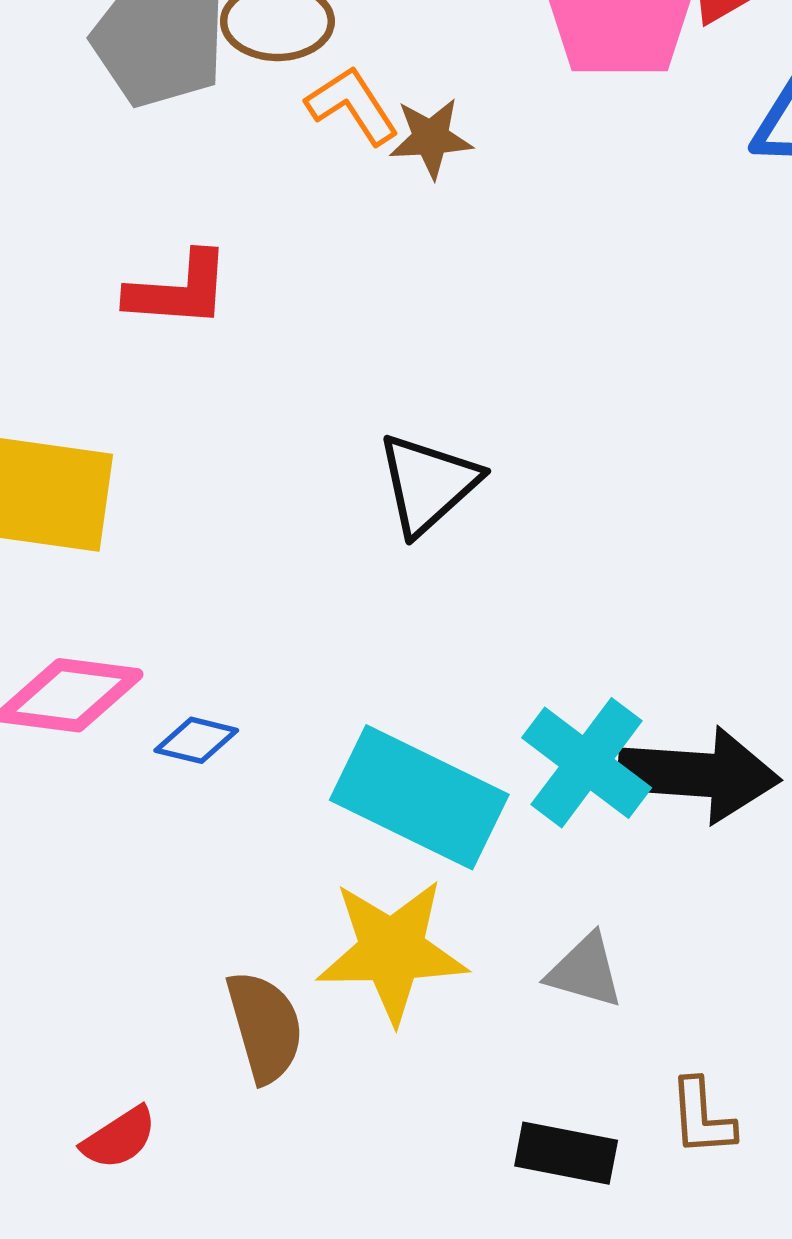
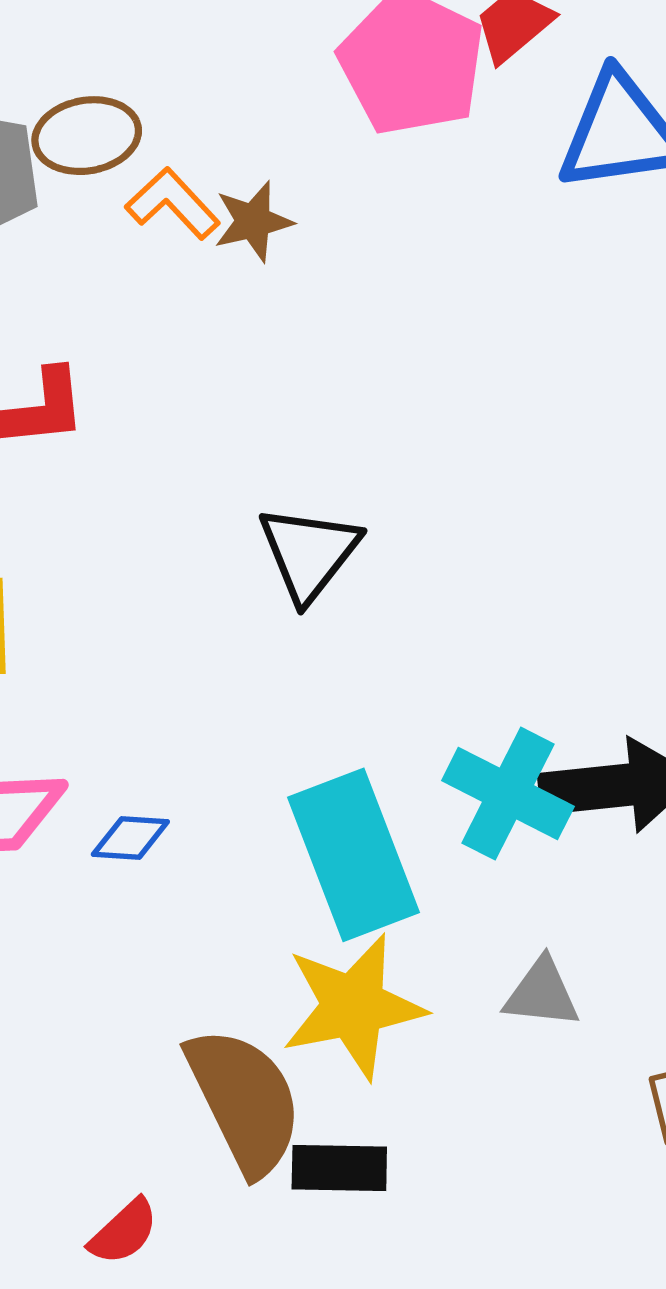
cyan rectangle: (419, 797) -> (354, 855), turned 53
brown semicircle: (265, 1027) -> (244, 1101), size x1.4
black rectangle: (566, 1153) -> (339, 1168), moved

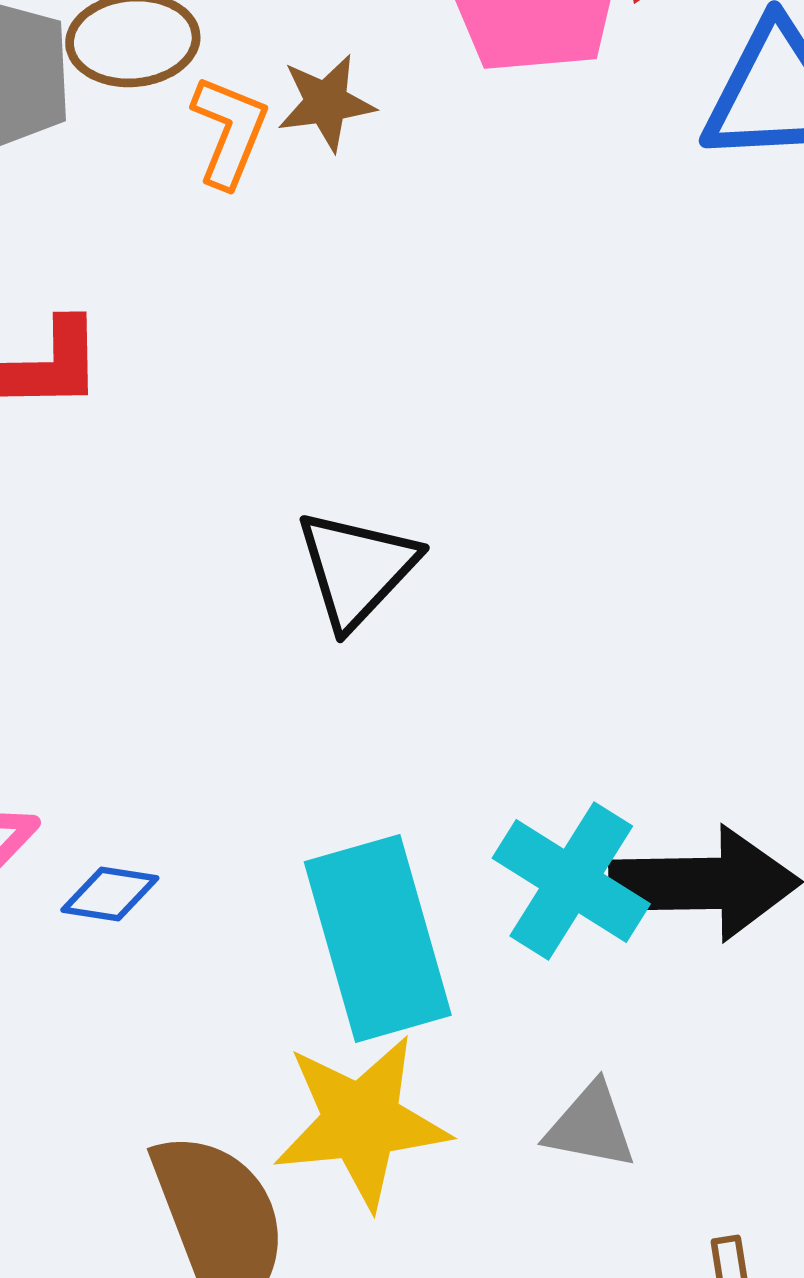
orange L-shape: (173, 204) -> (229, 131), turned 60
brown star: (253, 221) -> (326, 103), moved

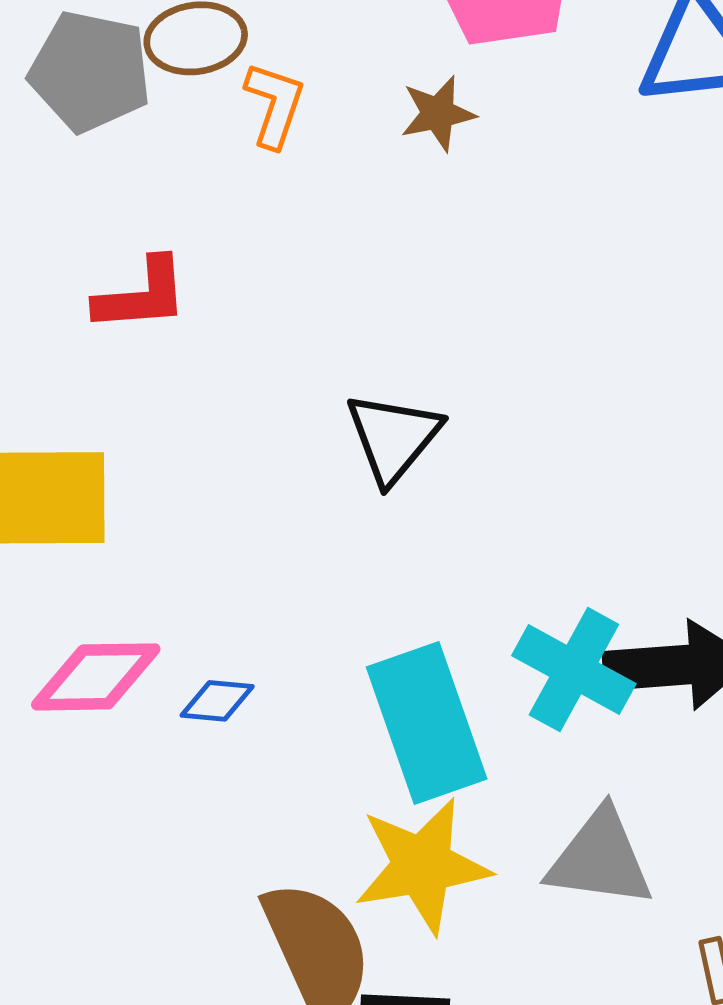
brown star: (326, 103) -> (438, 113), moved
gray triangle: (591, 1126) -> (600, 859), size x1.5

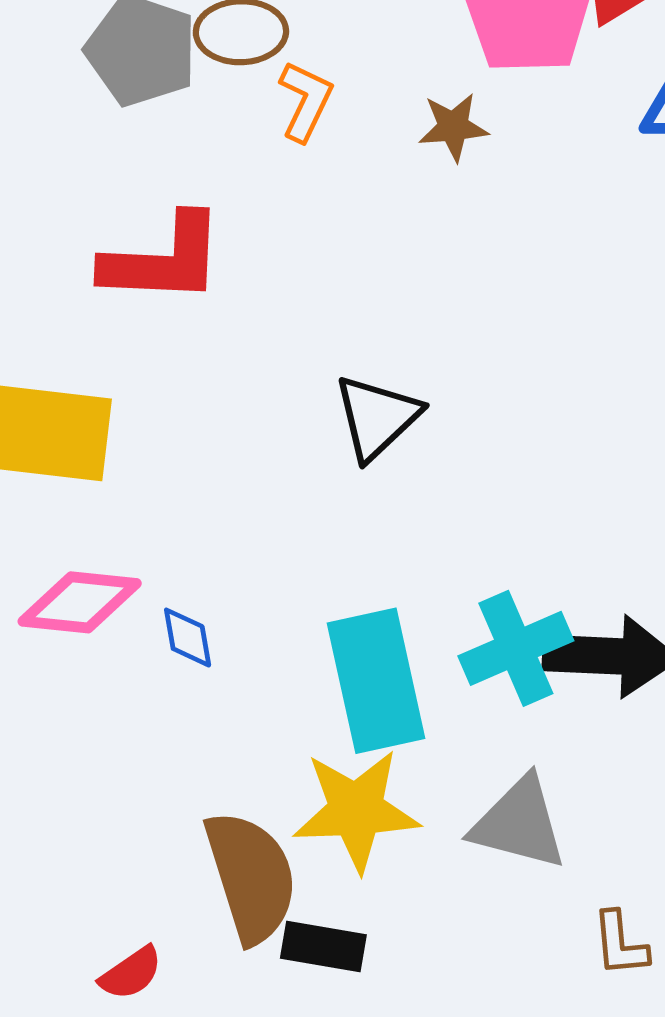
red L-shape: (141, 295) -> (163, 260), size x1.4
cyan cross: (574, 670) -> (516, 648), turned 31
blue diamond: (217, 701) -> (188, 638), turned 68

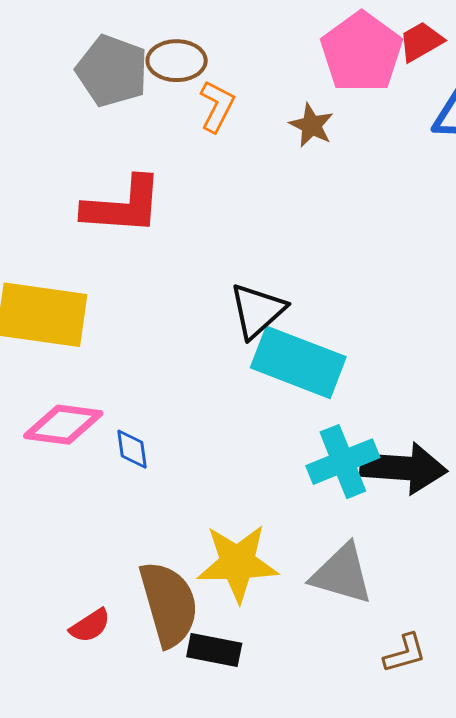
brown star: (453, 127) -> (311, 125), turned 30
cyan rectangle: (376, 681) -> (298, 362), moved, turned -58
brown L-shape: (620, 944) -> (405, 653), turned -102
red semicircle: (131, 973) -> (90, 626), moved

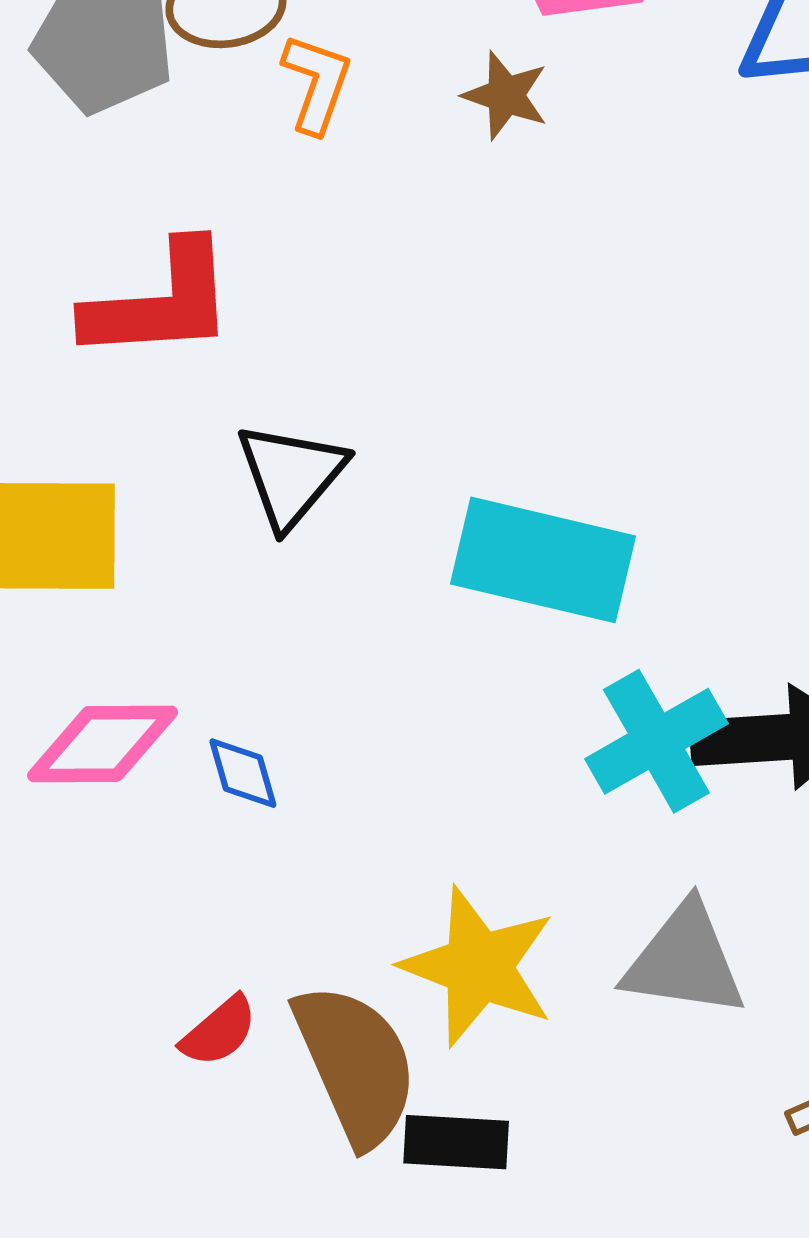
black triangle: (257, 311) -> (291, 475), moved
yellow star: (238, 563) -> (478, 967), turned 30
red semicircle: (90, 626) -> (219, 1031), moved

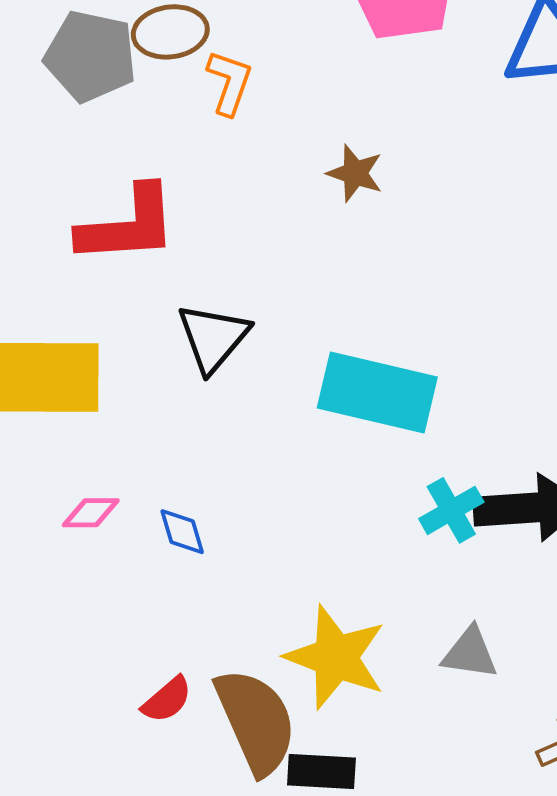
brown star: (506, 95) -> (355, 173), moved
cyan cross: (656, 741) -> (451, 510), size x0.7
pink diamond: (102, 744) -> (91, 513), size x0.6
gray triangle: (685, 960) -> (470, 653), size x0.7

